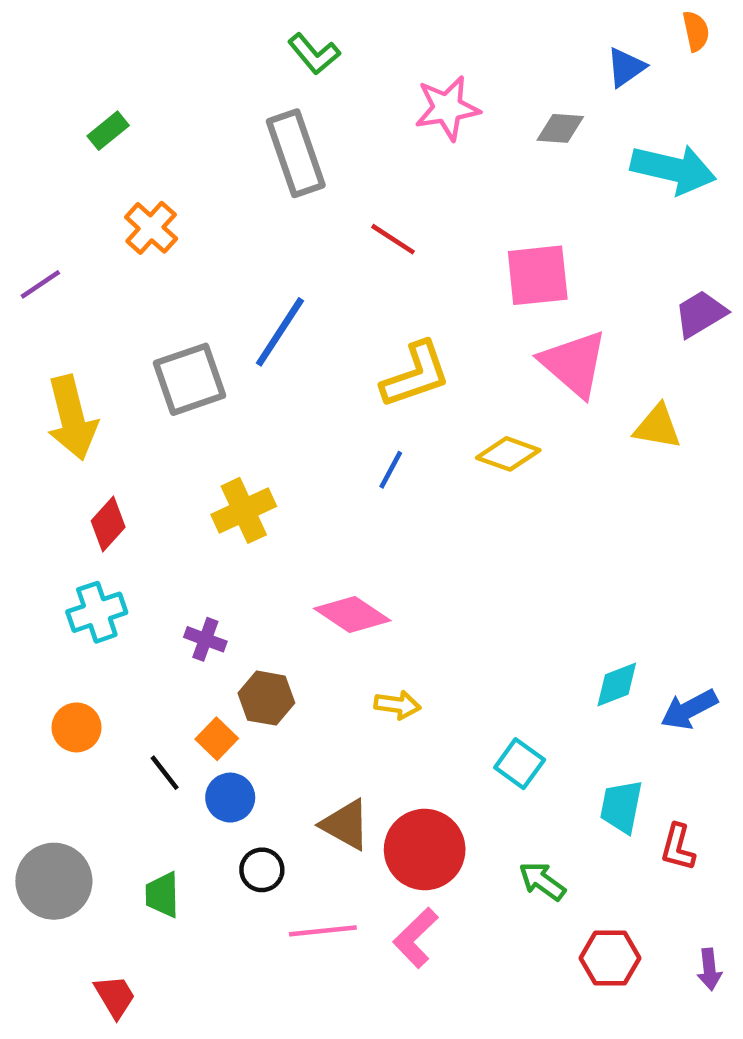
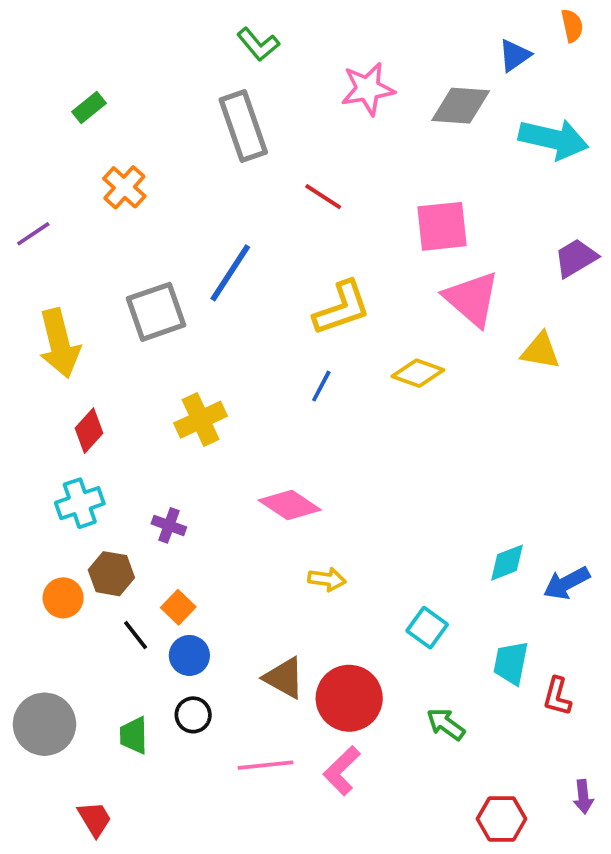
gray diamond: (560, 128) -> (461, 106), size x1.5
brown hexagon: (266, 698) -> (111, 574), moved
black circle: (262, 870) -> (193, 715), moved
red hexagon: (610, 958) -> (501, 819), moved

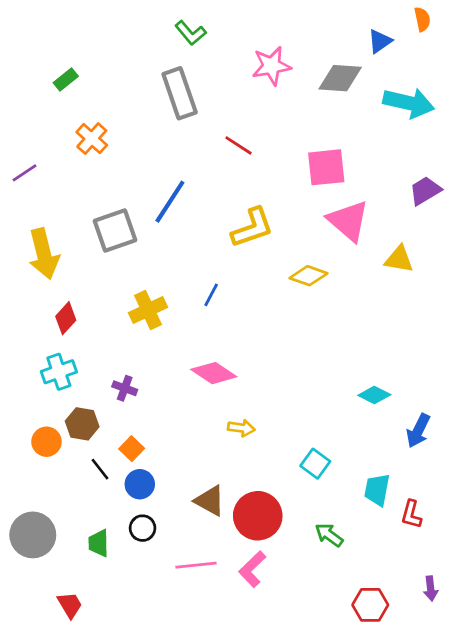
blue line: (321, 386) -> (211, 295), moved
cyan diamond: (507, 563) -> (374, 395), moved, turned 48
blue arrow: (567, 583) -> (418, 431), turned -36

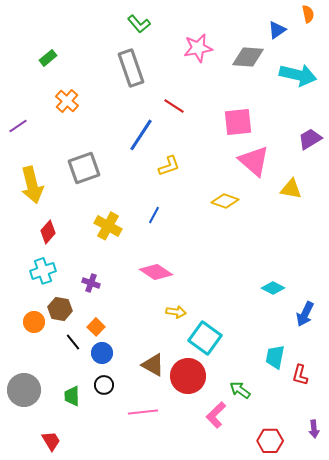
blue line: (170, 202) -> (141, 135), moved
yellow L-shape: (252, 228) -> (169, 166), moved, size x0.7
yellow cross: (148, 310) -> (108, 226), turned -36
cyan square: (315, 464) -> (205, 338), moved, size x1.5
pink L-shape: (252, 569) -> (216, 415), moved

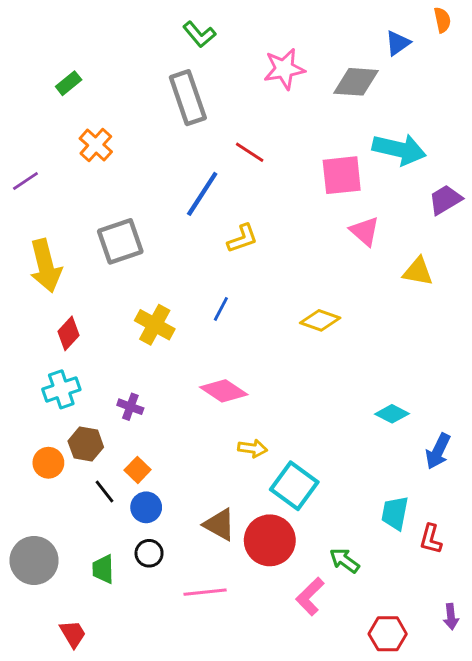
cyan arrow: (298, 75) -> (399, 149), moved
pink triangle: (254, 161) -> (365, 231), size x0.7
yellow diamond: (225, 201) -> (320, 320), moved

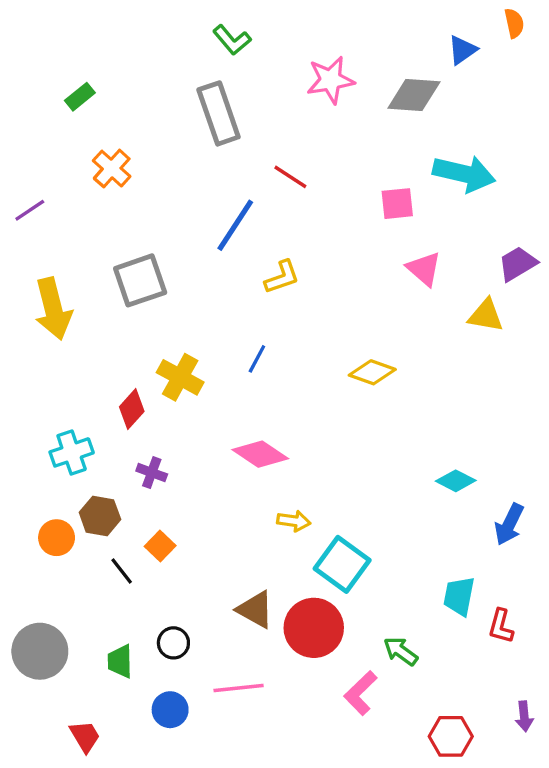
pink square: (342, 175) -> (397, 204), size x0.7
purple trapezoid: (445, 200) -> (518, 264), moved
red diamond: (69, 333) -> (132, 409), moved
blue circle: (146, 507) -> (170, 710), moved

